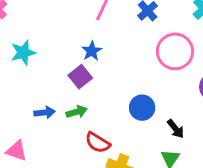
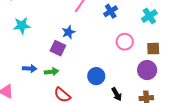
pink circle: (175, 51) -> (125, 42), size x0.7
purple square: (80, 77) -> (58, 48), turned -35

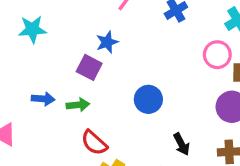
pink circle: (125, 42) -> (217, 55), moved
blue circle: (96, 76) -> (148, 99), moved

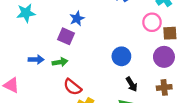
blue circle: (148, 99) -> (121, 56), moved

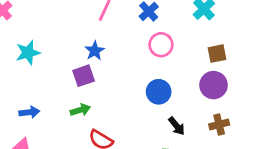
pink circle: (152, 22) -> (161, 45), moved
purple square: (66, 36) -> (84, 76), turned -35
blue arrow: (36, 60) -> (29, 112), moved

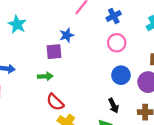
cyan star: (28, 53) -> (17, 24), turned 30
blue circle: (159, 92) -> (121, 75), moved

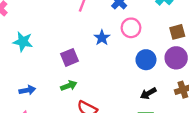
blue star: (67, 35) -> (102, 38), moved
black arrow: (114, 106) -> (148, 93), turned 104

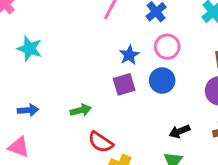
purple square: (70, 57) -> (124, 84), moved
blue circle: (146, 60) -> (162, 80), moved

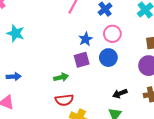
green arrow: (81, 110) -> (61, 77), moved
red semicircle: (101, 142) -> (64, 100), turned -42

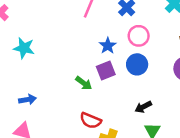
green arrow: (61, 77) -> (84, 83), moved, turned 56
black arrow: (120, 94) -> (143, 107), moved
red semicircle: (64, 100) -> (91, 121), turned 36

